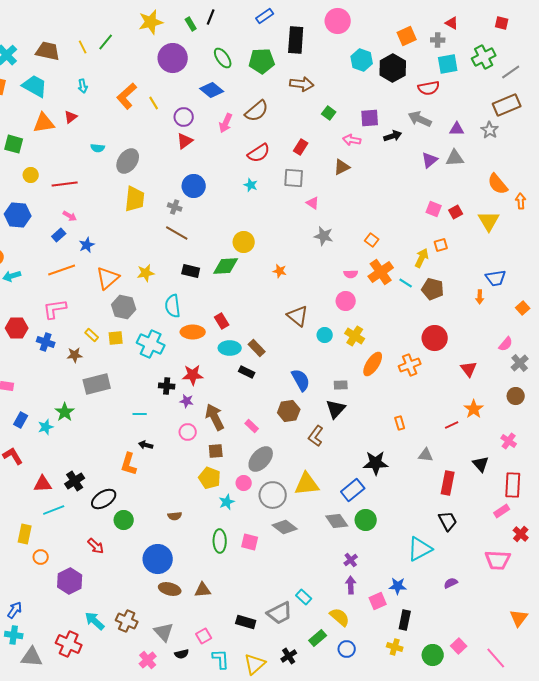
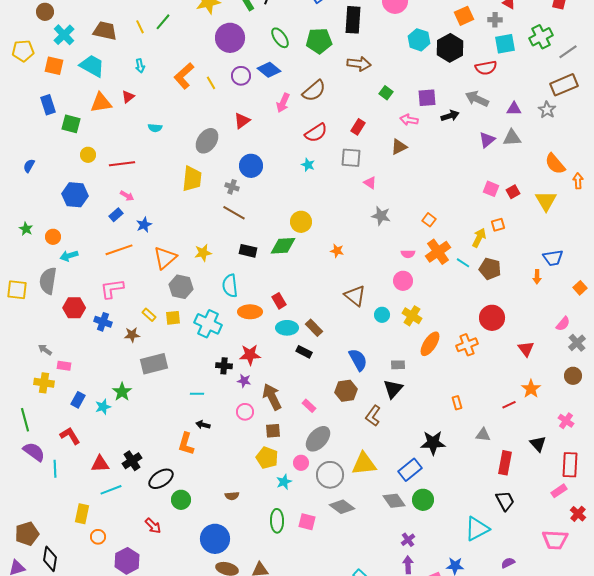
purple circle: (184, 117) -> (241, 76), moved
gray ellipse: (128, 161) -> (207, 141), moved

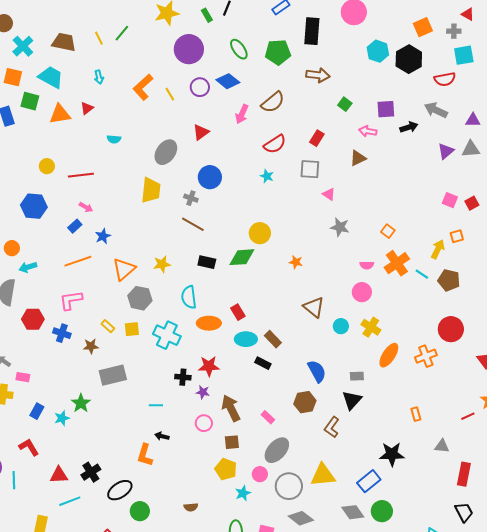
green square: (71, 124) -> (30, 101), moved

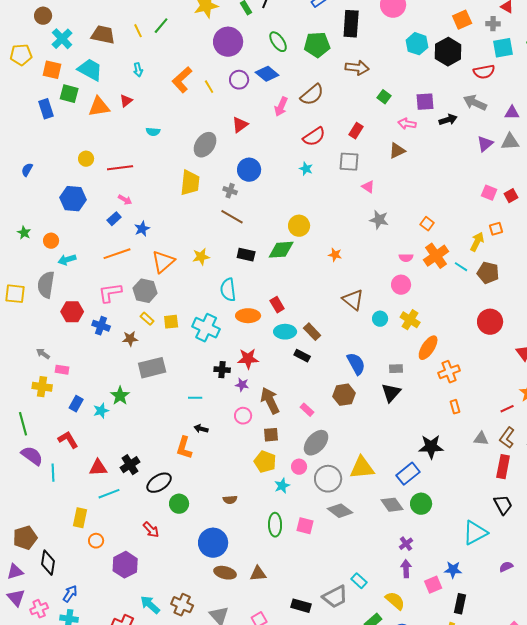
gray hexagon: (140, 298) -> (145, 291), moved
orange cross: (426, 356) -> (449, 372), moved
brown L-shape: (332, 427) -> (507, 438), moved

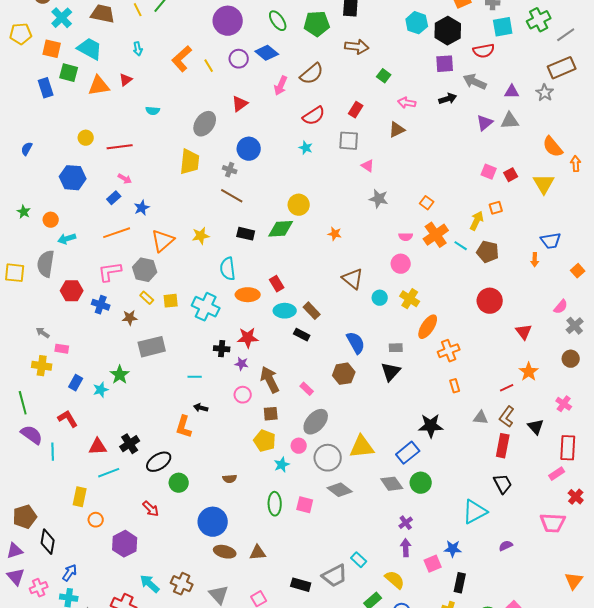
purple square: (425, 102) -> (445, 64), moved

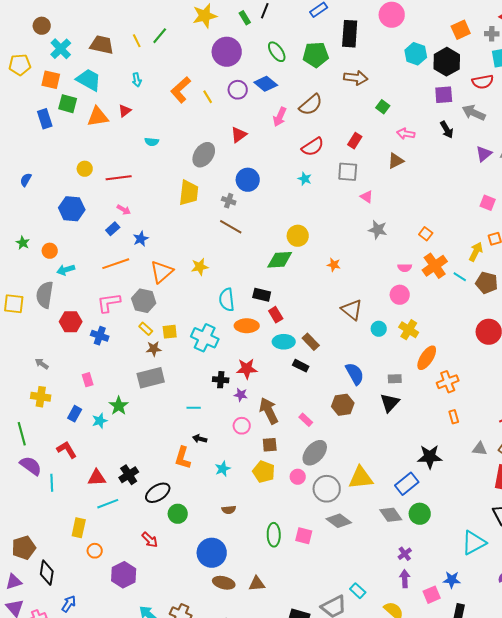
black arrow: (448, 99) -> (447, 130), turned 78
black rectangle: (246, 234) -> (262, 295), moved
brown star: (130, 318) -> (154, 349), moved
pink rectangle: (62, 349) -> (88, 380), moved, turned 64
cyan star: (282, 465) -> (223, 469), moved

